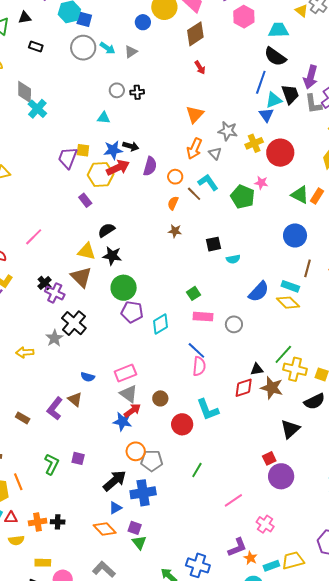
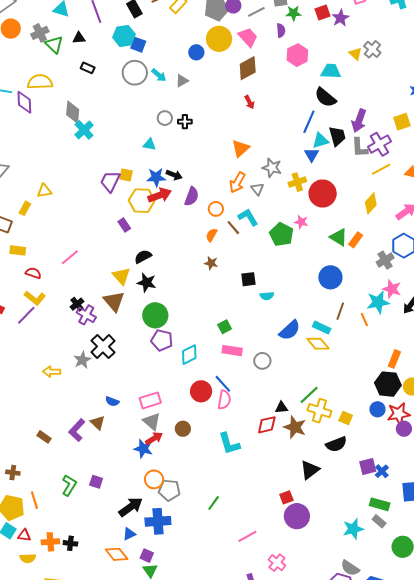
yellow triangle: (87, 251) -> (121, 276), turned 30
red circle: (182, 424) -> (201, 391), moved

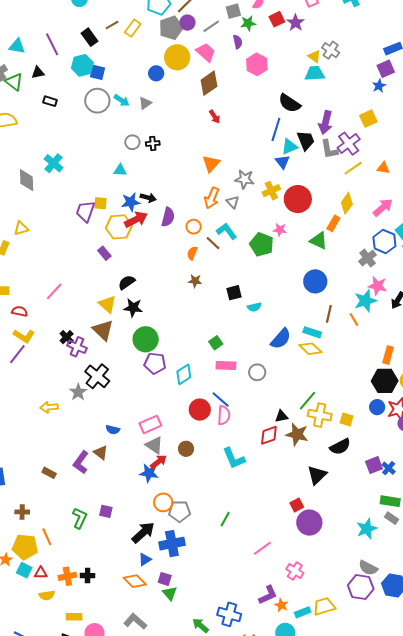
cyan trapezoid: (331, 71) -> (315, 74), moved
gray diamond: (73, 112) -> (27, 180), moved
orange rectangle: (356, 240) -> (333, 223), moved

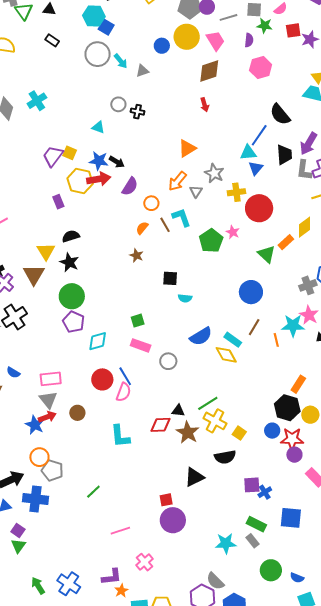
cyan triangle: (289, 147) -> (248, 153), moved

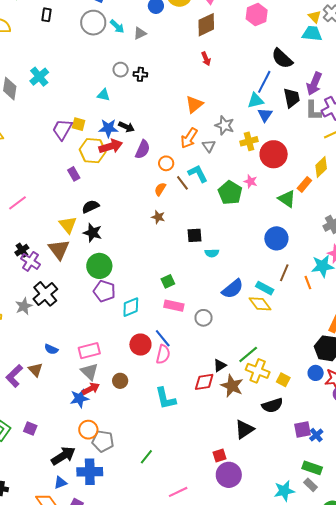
black rectangle: (52, 40) -> (46, 15), turned 72
black triangle: (178, 411) -> (220, 365), turned -32
blue star: (35, 425) -> (79, 398), turned -30

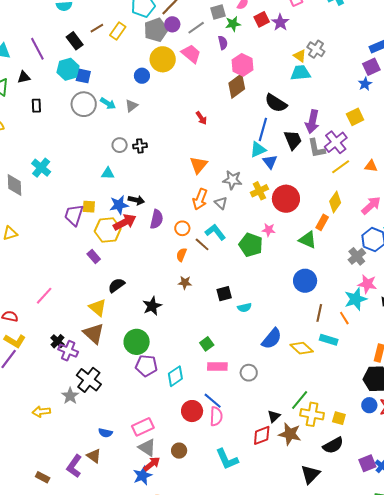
brown diamond: (206, 25) -> (237, 86), moved
black star: (93, 233) -> (152, 306), moved, turned -30
cyan rectangle: (265, 288) -> (329, 340), moved

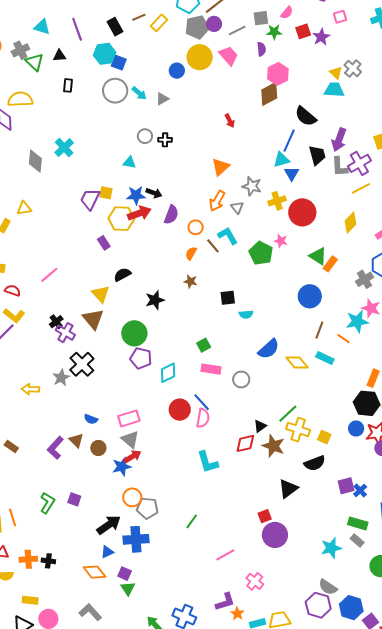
orange rectangle: (322, 222) -> (330, 264), moved
orange line: (344, 318) -> (344, 339), turned -32
brown circle: (179, 451) -> (98, 448), moved
brown rectangle: (43, 477) -> (11, 447), moved

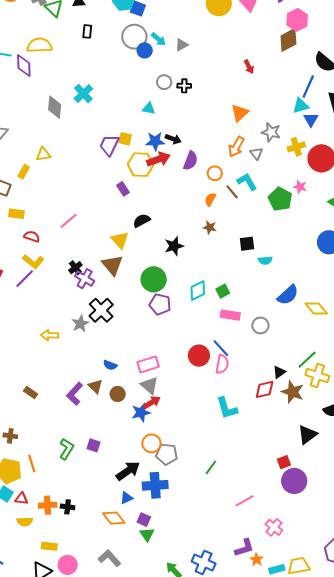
blue circle: (177, 71) -> (145, 50), moved
cyan diamond: (168, 373) -> (198, 291), moved

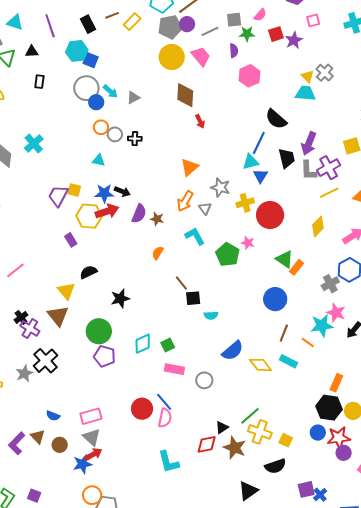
brown diamond: (288, 40) -> (185, 95), moved, turned -60
orange circle: (215, 173) -> (101, 127), moved
brown line: (232, 192) -> (181, 283), moved
brown star: (210, 227) -> (157, 219), moved

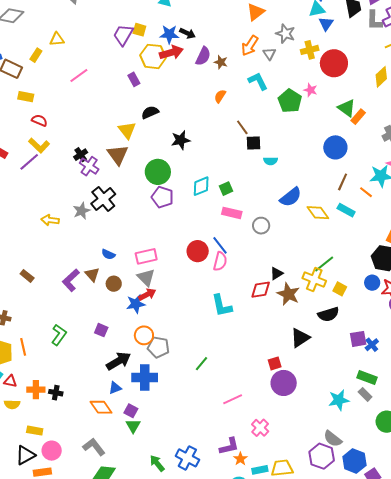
pink line: (15, 270) -> (79, 75), moved
green line: (250, 416) -> (324, 264), moved
purple square: (34, 496) -> (101, 330), moved

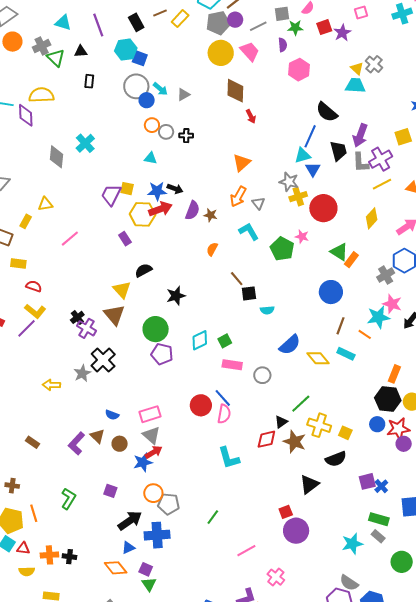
gray star: (285, 34) -> (289, 182), moved
green line: (324, 264) -> (301, 404), moved

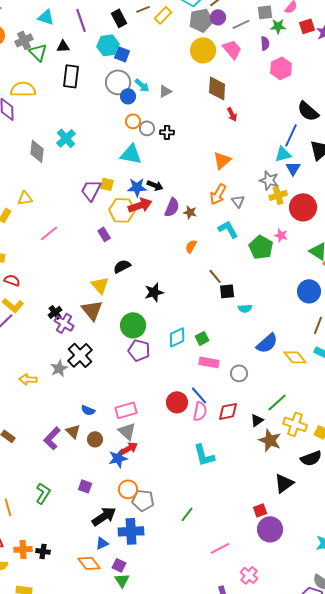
black rectangle: (89, 81) -> (71, 76), size x1.6
cyan triangle: (151, 158) -> (131, 154), size x1.6
red diamond: (266, 439) -> (228, 411), moved

